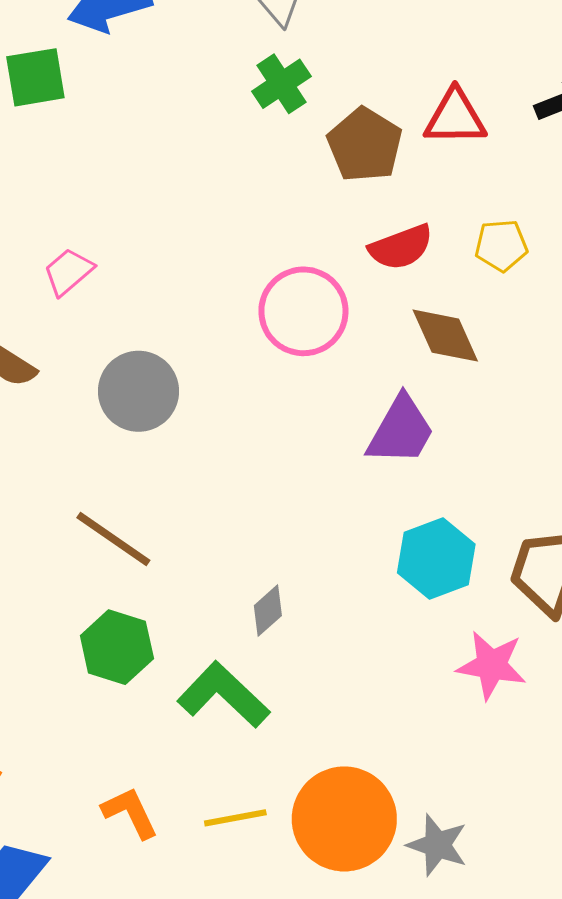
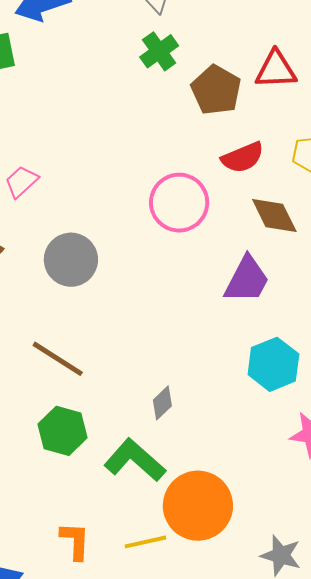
orange L-shape: (130, 813) -> (75, 541), turned 30
orange circle: (344, 819) -> (198, 506), moved

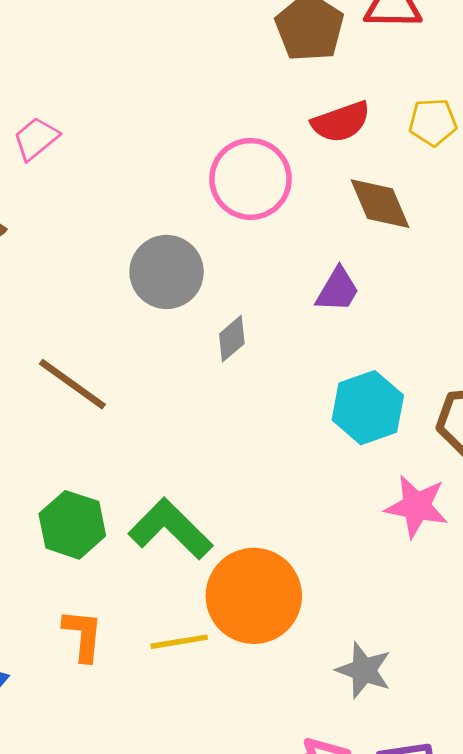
gray circle: (71, 260) -> (167, 272), moved
purple trapezoid: (247, 280) -> (338, 290), size x0.7
gray diamond: (162, 403) -> (232, 339), moved
green hexagon: (63, 431) -> (72, 525), moved

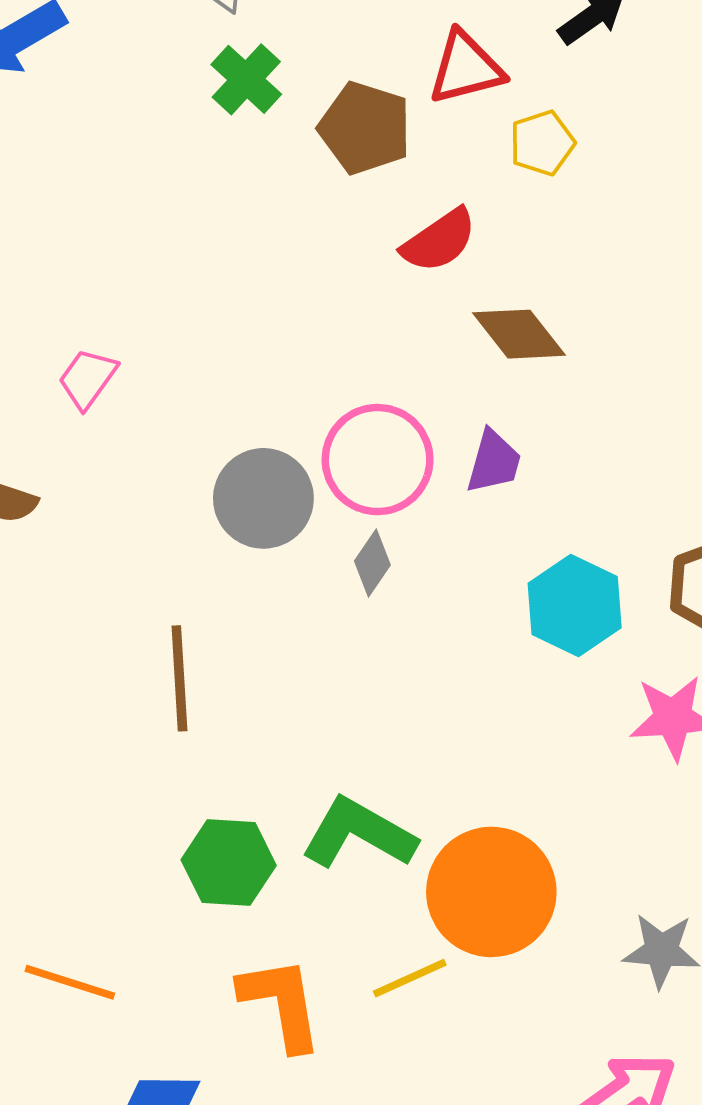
yellow pentagon: (433, 122) -> (542, 143), moved
pink trapezoid: (36, 139) -> (88, 379), moved
pink circle: (251, 179) -> (378, 460), moved
brown line: (72, 384) -> (179, 678), turned 66
orange L-shape: (83, 635) -> (281, 1003), size x1.4

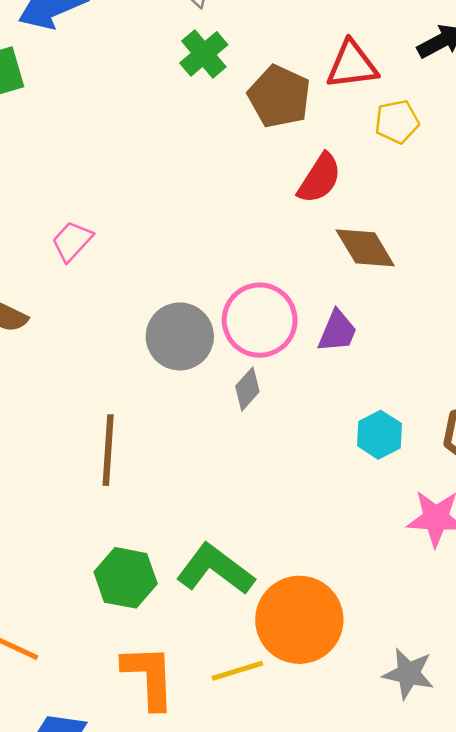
red semicircle: (439, 241) -> (319, 178), turned -30
cyan hexagon: (575, 605) -> (379, 435), size x0.7

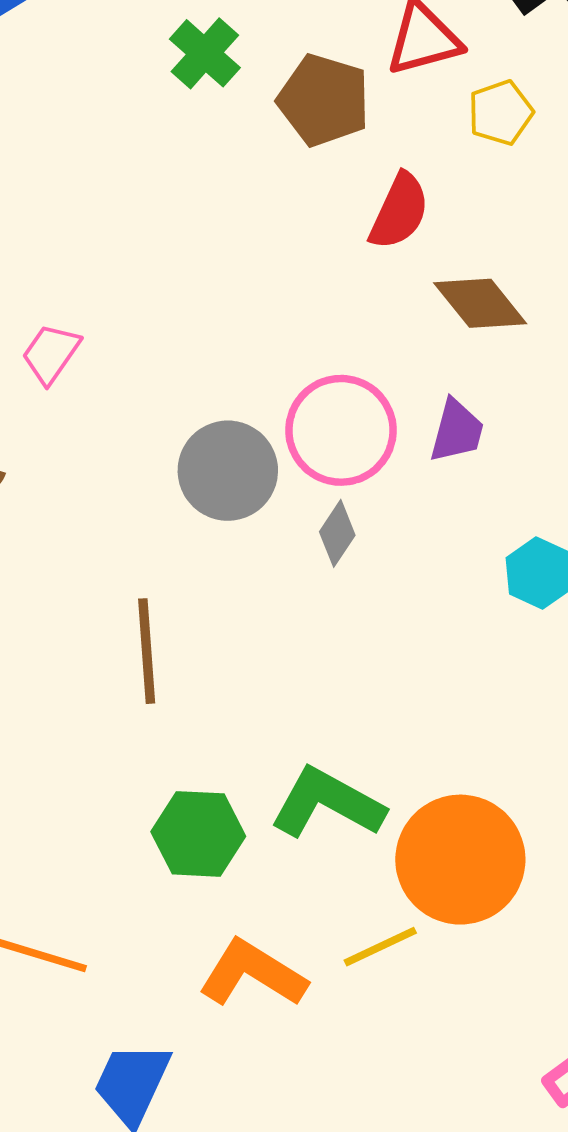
orange L-shape: (149, 677) -> (253, 974), turned -48

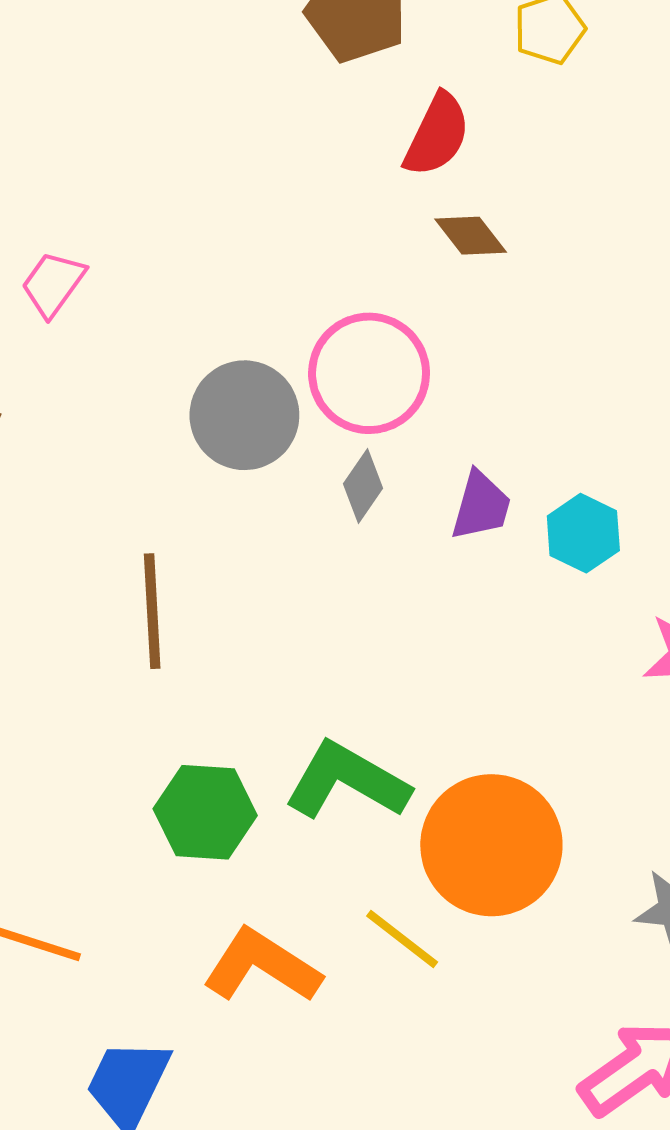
brown diamond: (480, 303) -> (471, 236), moved, size x0.7
purple trapezoid: (457, 431) -> (481, 506), moved
yellow line: (380, 947) -> (402, 939), turned 62

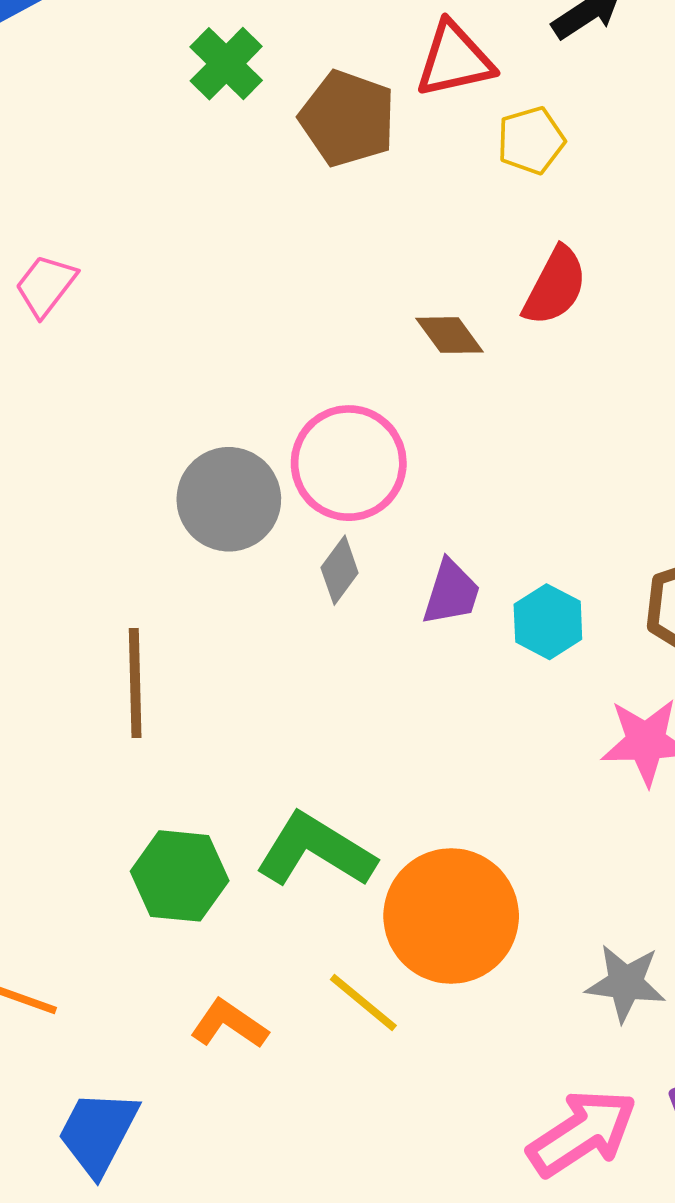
red semicircle: (437, 135) -> (555, 286), moved
pink trapezoid: (53, 284) -> (46, 285), moved
orange L-shape: (262, 966) -> (229, 1024), size x0.7

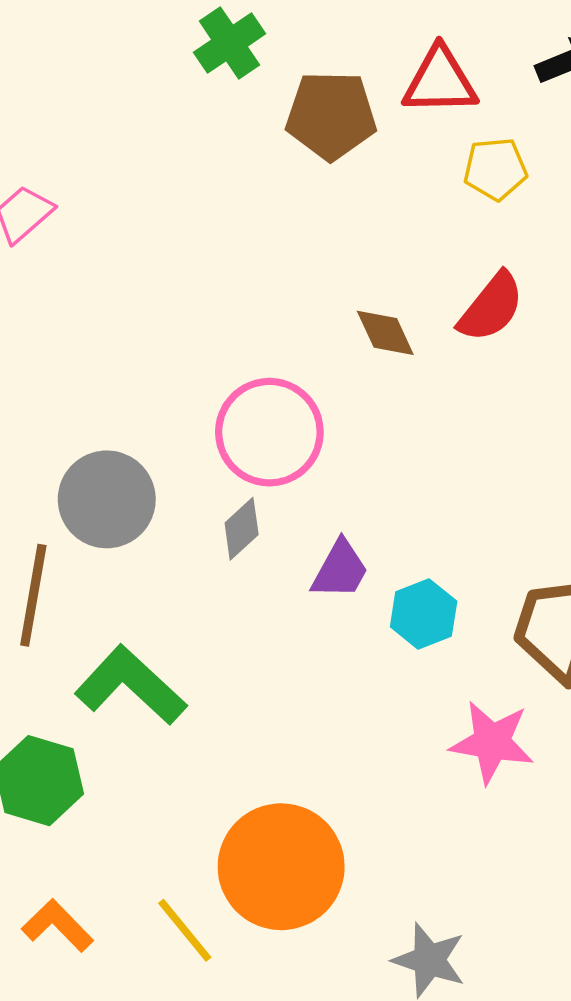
brown pentagon: (348, 118) -> (331, 115), turned -30
gray circle: (229, 499) -> (107, 499), moved
green L-shape: (316, 850) -> (131, 685), moved

